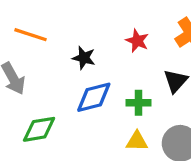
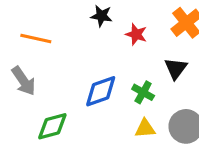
black star: (84, 58) -> (101, 16), moved
green cross: (139, 103) -> (143, 92), turned 35

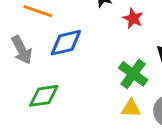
blue diamond: (101, 91) -> (66, 43), moved
green cross: (143, 92) -> (133, 74), size x1.4

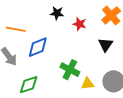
green cross: (133, 74) -> (70, 70), moved

